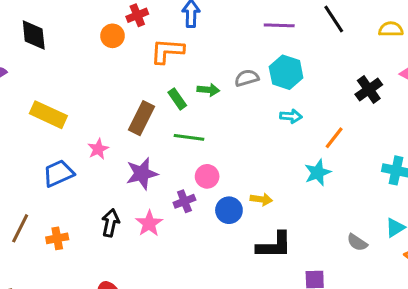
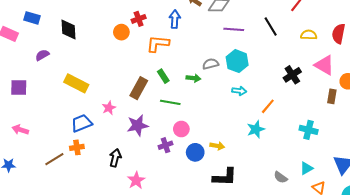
green arrow: (208, 90) -> (193, 78), moved
pink star: (149, 223) -> (136, 180), moved
brown line: (20, 228) -> (54, 159), turned 30
orange cross: (57, 238) -> (77, 147), moved

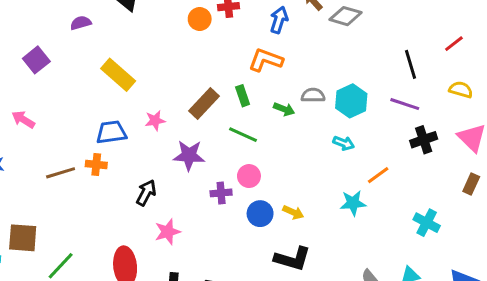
purple line: (234, 29) -> (405, 104), moved
orange L-shape: (158, 44) -> (266, 60), moved
purple square: (19, 87) -> (36, 60), turned 36

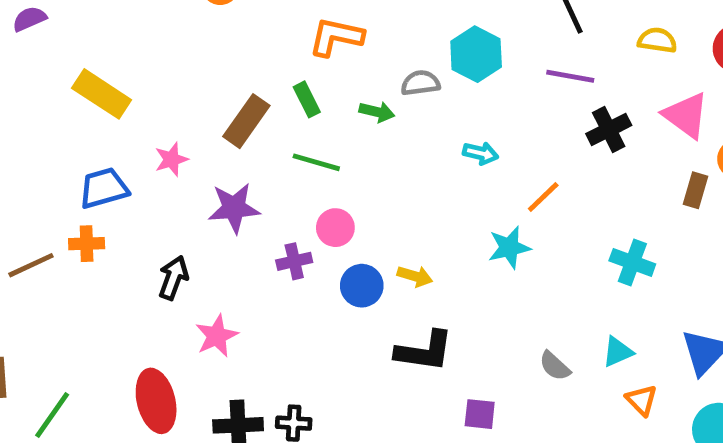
cyan hexagon: (351, 101) -> (476, 54), moved

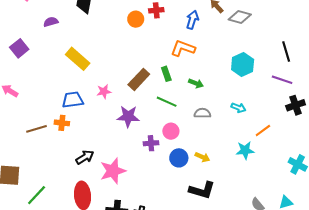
gray semicircle: (420, 83) -> (202, 113), moved
black arrow: (173, 278) -> (85, 157), moved, turned 30
pink star: (217, 336) -> (113, 171), size x1.4

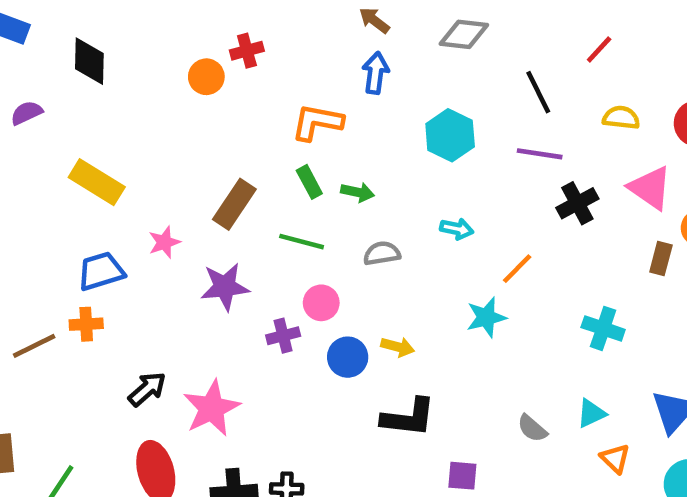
gray diamond: (240, 17) -> (464, 34), moved
blue arrow: (192, 20) -> (375, 73), moved
green rectangle: (166, 74) -> (309, 182), moved

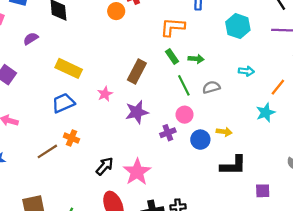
green line: (302, 242) -> (184, 85), moved, turned 55
blue trapezoid: (101, 271) -> (63, 103), moved
orange cross: (86, 324) -> (71, 138), turned 32

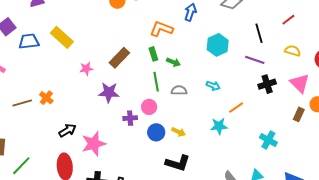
blue trapezoid: (63, 103) -> (29, 41), moved

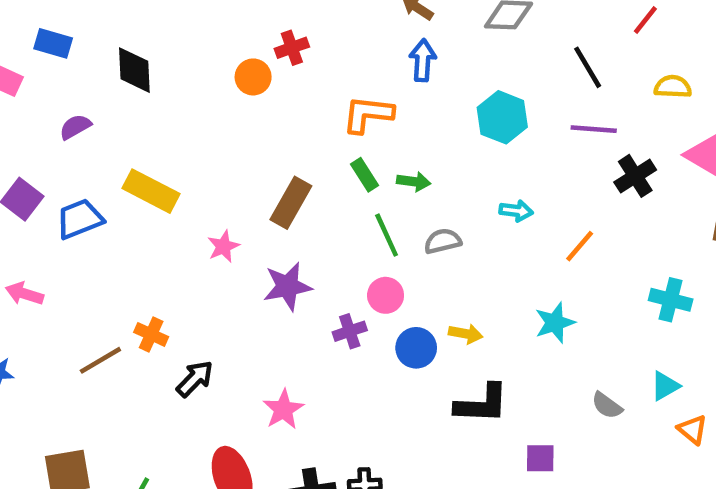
cyan star: (219, 126) -> (555, 323), moved
black arrow: (67, 130) -> (195, 379), moved
pink star: (94, 144) -> (283, 409), size x0.7

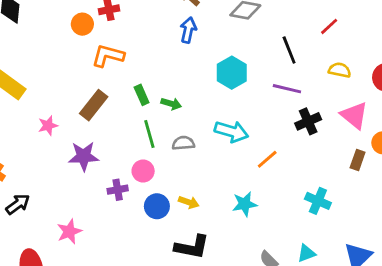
orange L-shape: (368, 114) -> (108, 56), moved
cyan arrow: (516, 211) -> (231, 131), size x1.6

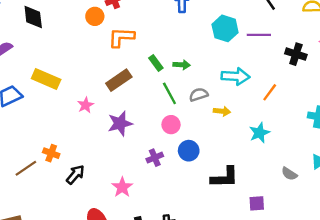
purple line: (287, 89) -> (259, 35), moved
brown rectangle: (94, 105) -> (119, 80), turned 30
black cross: (308, 121) -> (296, 54), turned -36
purple cross: (118, 190) -> (155, 158), moved
yellow arrow: (189, 202) -> (222, 111), moved

